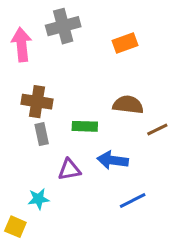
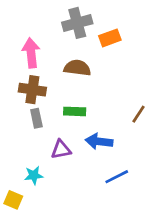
gray cross: (63, 26) -> (77, 23), moved
pink arrow: (22, 45) -> (31, 53), moved
brown semicircle: (128, 105) -> (77, 68), moved
brown line: (157, 129) -> (139, 114), turned -30

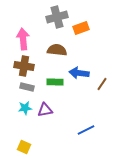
gray rectangle: (36, 118) -> (27, 87), turned -64
blue arrow: (99, 141) -> (79, 73), moved
cyan star: (34, 175) -> (25, 108), moved
yellow square: (13, 200) -> (24, 147), moved

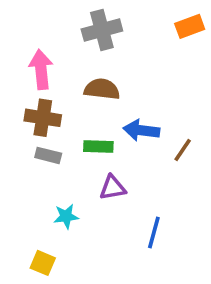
orange rectangle: (81, 28) -> (190, 26), moved
cyan star: (25, 108) -> (66, 216), moved
purple triangle: (45, 110) -> (113, 188), moved
blue line: (86, 130) -> (154, 232), turned -48

